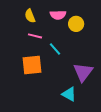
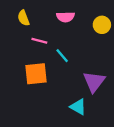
yellow semicircle: (30, 16) -> (23, 18), moved
yellow circle: (76, 24) -> (102, 25), moved

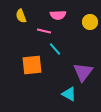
pink line: (39, 41) -> (44, 31), moved

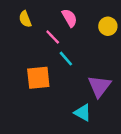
pink semicircle: (58, 15) -> (69, 18), turned -119
pink line: (44, 31) -> (53, 37), turned 32

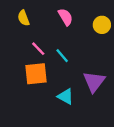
pink line: (53, 37) -> (38, 49), moved
cyan triangle: (83, 113) -> (66, 96), moved

